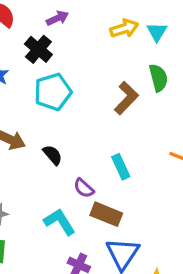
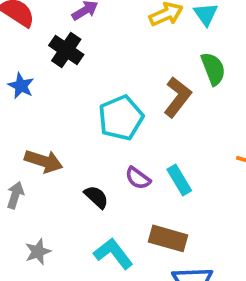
cyan pentagon: (53, 92) -> (121, 118), moved
black semicircle: (53, 155) -> (96, 197), moved
purple semicircle: (84, 188) -> (138, 178), moved

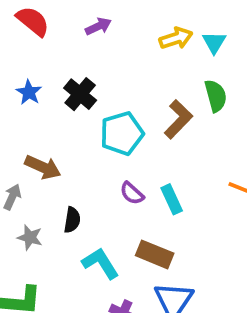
black cross: (66, 50) -> (80, 94), moved
black semicircle: (96, 197) -> (72, 220), moved, turned 50
gray star: (38, 252) -> (30, 237), moved, turned 30

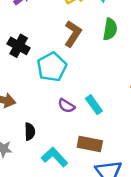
green semicircle: (216, 96) -> (110, 29), turned 35
brown L-shape: (178, 119) -> (73, 34), moved

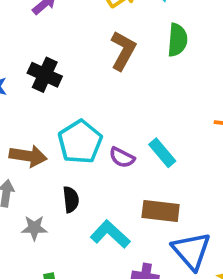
cyan pentagon: (52, 67) -> (80, 142), moved

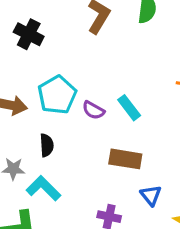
cyan L-shape: (110, 234) -> (43, 188), moved
blue triangle: (191, 251) -> (151, 195), size x0.6

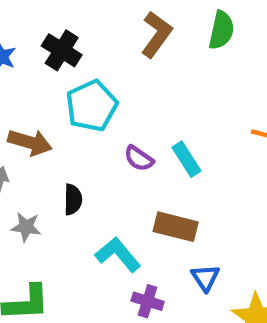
cyan pentagon: (57, 95) -> (92, 106), moved
cyan L-shape: (43, 188) -> (118, 254), moved

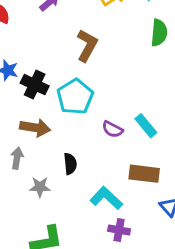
brown L-shape: (157, 34) -> (87, 46), moved
black cross: (62, 50) -> (35, 85), moved
purple cross: (148, 301) -> (119, 230), moved

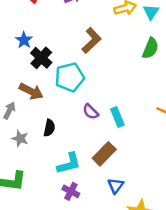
brown rectangle: (144, 174) -> (104, 154), turned -70
cyan L-shape: (106, 198) -> (69, 163), turned 105

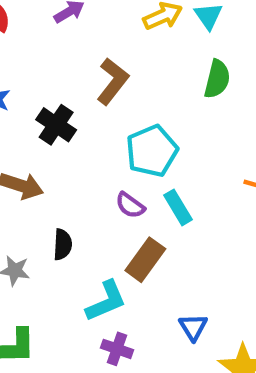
black cross: (41, 58) -> (56, 125), moved
cyan pentagon: (70, 77) -> (152, 151), moved
brown rectangle: (104, 154) -> (145, 260), moved

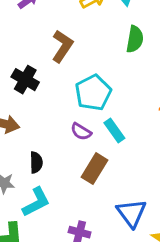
cyan L-shape: (106, 301) -> (36, 202), moved
blue triangle: (193, 327) -> (131, 213), size x1.5

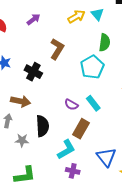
cyan pentagon: (93, 93) -> (92, 67), moved
black semicircle: (36, 162) -> (42, 126), size x1.5
cyan L-shape: (36, 202) -> (66, 149), moved

